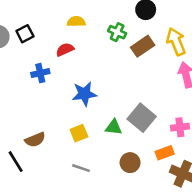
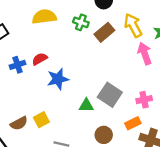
yellow semicircle: (76, 22) -> (44, 17), size x1.5
red semicircle: (65, 50) -> (40, 59), moved
yellow square: (79, 133) -> (41, 120), moved

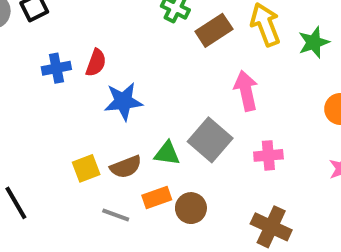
pink arrow: (145, 53) -> (246, 91), moved
red semicircle: (40, 59) -> (96, 63), turned 133
brown semicircle: (19, 123) -> (126, 167), moved
orange rectangle: (133, 123) -> (157, 197), moved

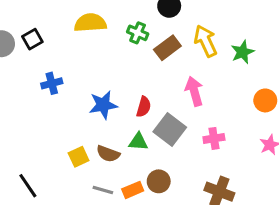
red semicircle: (96, 63) -> (144, 107), moved
brown semicircle: (126, 167) -> (108, 154), turned 45
orange rectangle: (157, 197) -> (133, 190), moved

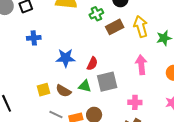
green cross: (138, 33) -> (96, 14), turned 32
pink arrow: (194, 91) -> (141, 65), moved
gray square: (170, 130) -> (107, 82), turned 30
pink cross: (214, 138) -> (135, 102), moved

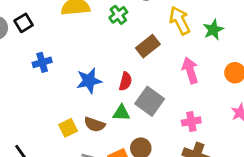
brown rectangle: (115, 27) -> (148, 46), moved
gray square: (107, 82) -> (150, 101), turned -30

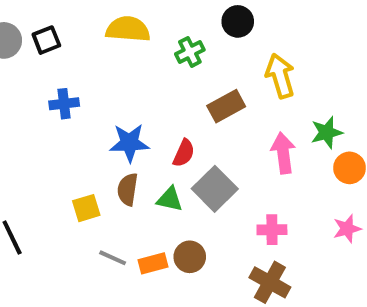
green star: (213, 30) -> (327, 132), moved
brown semicircle: (95, 124) -> (128, 189), moved, turned 70

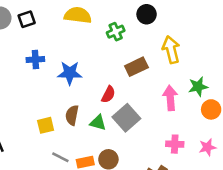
blue star: (129, 143) -> (70, 73), moved
pink cross: (272, 230) -> (175, 144), moved

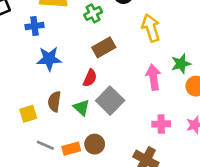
blue cross: (35, 59) -> (35, 26), moved
brown rectangle: (136, 67) -> (104, 47), moved
green triangle: (98, 123) -> (81, 107), turned 30

